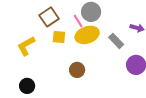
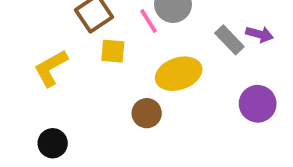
yellow ellipse: (87, 35) -> (179, 74), moved
gray rectangle: (116, 41) -> (229, 40), moved

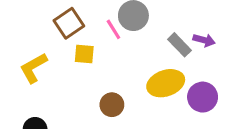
yellow ellipse: (179, 74) -> (166, 83), moved

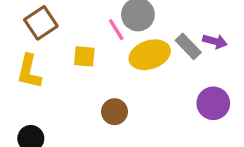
brown square: (69, 23) -> (41, 23), moved
yellow L-shape: (33, 68) -> (29, 71), turned -48
yellow ellipse: (166, 83) -> (150, 55), moved

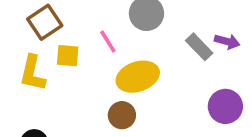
pink line: (116, 30) -> (108, 42), moved
yellow ellipse: (150, 55) -> (138, 77), moved
yellow square: (84, 56) -> (68, 56), moved

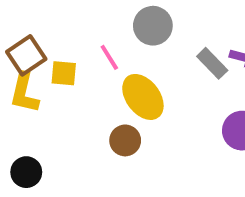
brown square: (45, 22) -> (26, 55), moved
yellow ellipse: (138, 77) -> (143, 97), turned 72

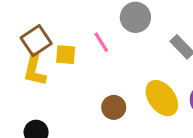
yellow ellipse: (143, 97) -> (162, 98), moved

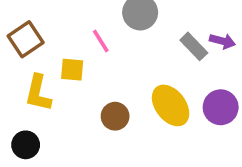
yellow square: (66, 55) -> (72, 70), moved
yellow L-shape: (35, 70) -> (38, 93), moved

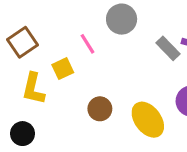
yellow square: (72, 70) -> (63, 69), turned -30
yellow ellipse: (171, 105) -> (148, 120), moved

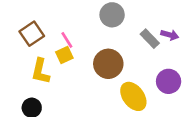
pink line: (87, 44) -> (67, 40), moved
brown circle: (100, 109) -> (108, 64), moved, size x1.5

